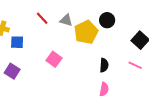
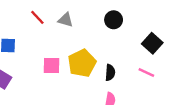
yellow pentagon: (86, 32) -> (82, 63), moved
pink square: (54, 59) -> (51, 65), turned -35

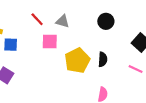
pink square: (51, 65) -> (50, 41), moved
black semicircle: (110, 73) -> (103, 59), moved

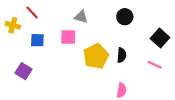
red line: (37, 19) -> (32, 12), moved
blue square: (11, 45) -> (37, 40), moved

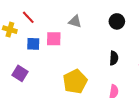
pink square: (68, 37) -> (54, 39), moved
yellow pentagon: (96, 56) -> (75, 82), moved

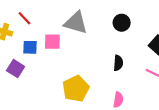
gray triangle: (75, 21) -> (76, 23), size x1.6
purple square: (20, 73) -> (16, 69), moved

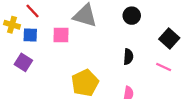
blue square: (30, 47) -> (30, 35), moved

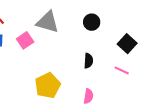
pink square: (61, 35) -> (25, 40), turned -35

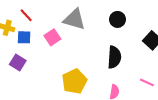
black semicircle: (88, 61) -> (114, 57), size x1.5
pink line: (122, 70) -> (147, 82), moved

